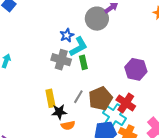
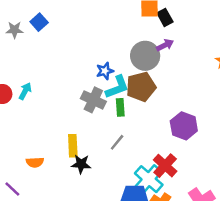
gray line: (78, 97) -> (117, 142), moved
brown pentagon: (101, 98) -> (141, 87), moved
orange semicircle: (68, 125) -> (35, 162), moved

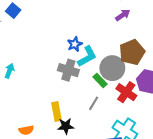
gray circle: (145, 56) -> (112, 68), moved
brown pentagon: (141, 87) -> (132, 52), moved
green rectangle: (120, 107) -> (100, 80), moved, turned -32
red cross: (165, 166) -> (126, 92), moved

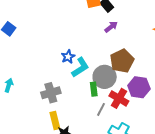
gray cross: (68, 70) -> (51, 93), moved, turned -30
green rectangle: (100, 80) -> (94, 89), turned 40
gray line: (94, 103) -> (101, 109), moved

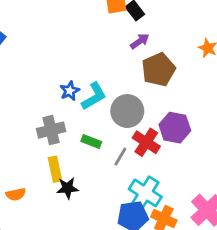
blue star: (68, 57) -> (70, 91), moved
brown pentagon: (122, 61) -> (158, 70), moved
green rectangle: (94, 89) -> (91, 142), moved, turned -64

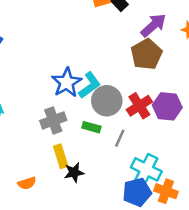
purple arrow: (140, 41) -> (153, 25), moved, size x1.5
blue star: (70, 91) -> (67, 82), size x1.6
gray circle: (127, 111) -> (107, 101), moved
red cross: (146, 142) -> (139, 106), moved, turned 30

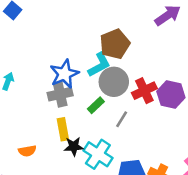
brown pentagon: (146, 54) -> (115, 44), moved
blue star: (67, 82) -> (64, 74), moved
green rectangle: (91, 127) -> (96, 105), turned -66
cyan cross: (146, 169) -> (98, 154), moved

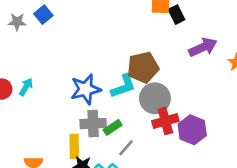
gray circle: (114, 82) -> (155, 98), moved
gray cross: (60, 94) -> (93, 124), moved
gray line: (122, 119) -> (126, 148), moved

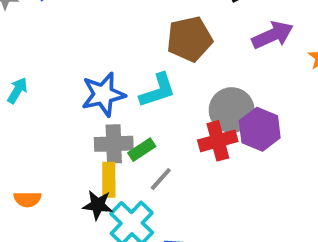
brown pentagon: (143, 67) -> (190, 39), moved
gray circle: (155, 98) -> (232, 110), moved
purple hexagon: (192, 130) -> (260, 129), moved
yellow rectangle: (74, 146) -> (109, 180), moved

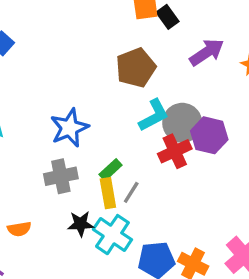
cyan L-shape: (158, 90) -> (154, 115), moved
gray cross: (114, 144) -> (61, 176), moved
yellow rectangle: (109, 180) -> (108, 193), moved

